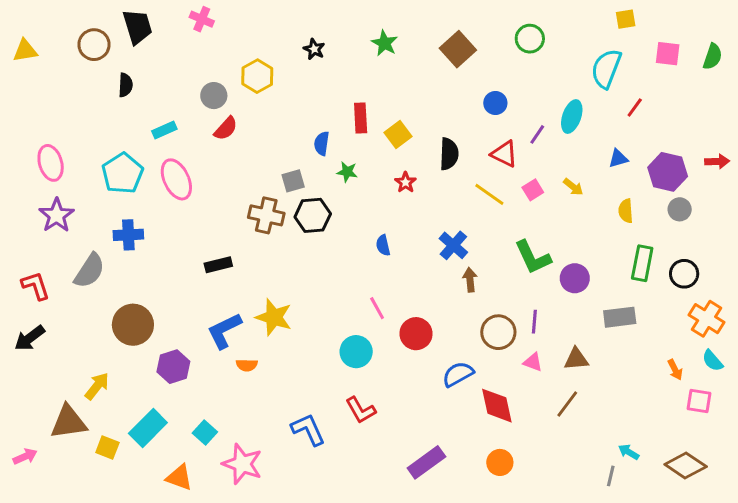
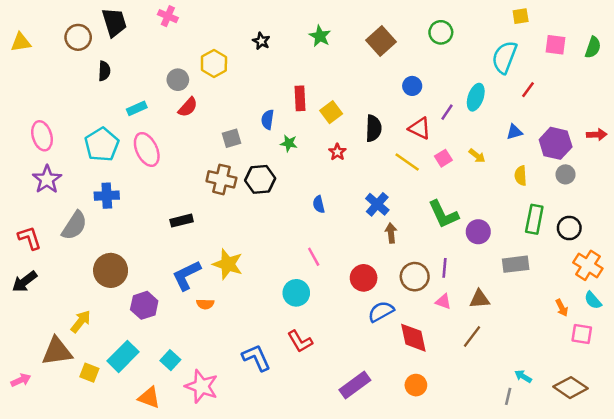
gray square: (293, 181) -> (231, 138), moved
red circle: (416, 334) -> (364, 278), moved

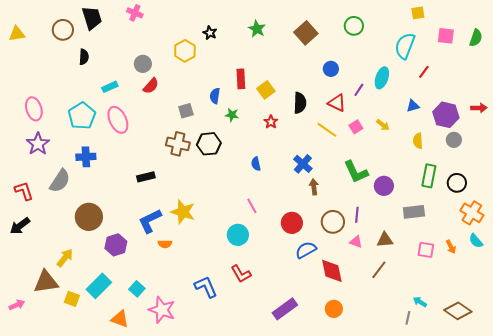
yellow hexagon: (214, 63) -> (185, 51), moved
pink square: (582, 334) -> (426, 250), moved

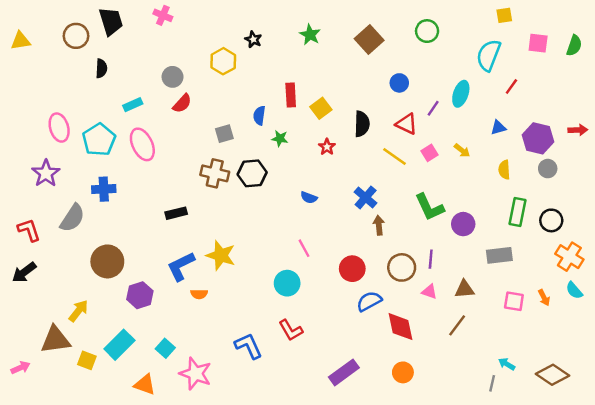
pink ellipse: (34, 109) -> (59, 128), moved
blue semicircle: (256, 164) -> (309, 198), turned -56

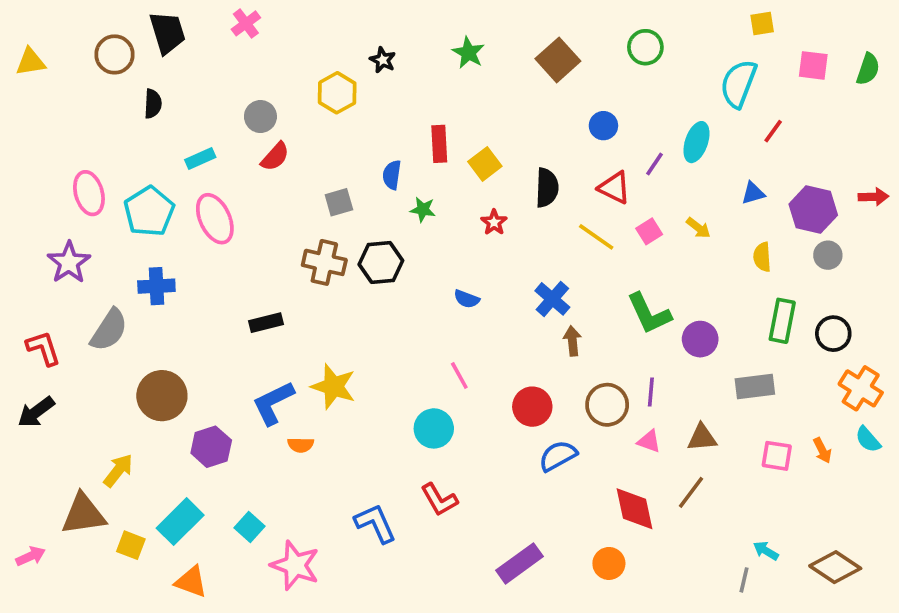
pink cross: (163, 15) -> (246, 23), turned 30
red diamond: (400, 327) -> (634, 509), moved
orange triangle: (145, 384) -> (191, 582), moved

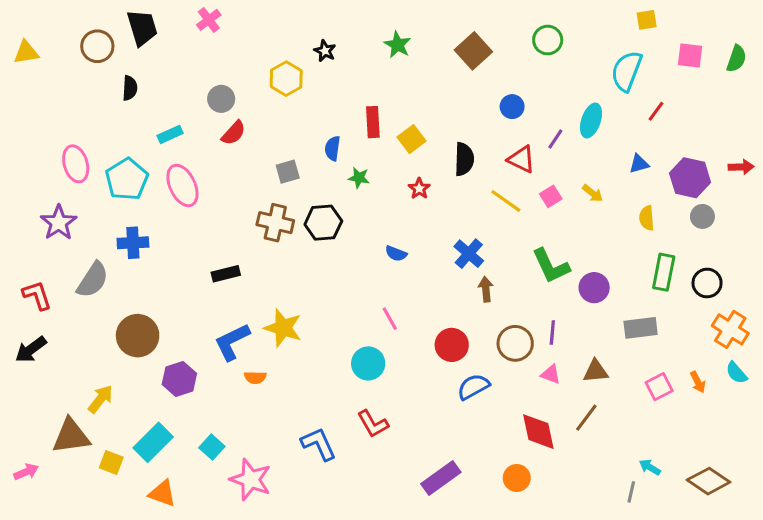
pink square: (777, 456) -> (659, 387), turned -36

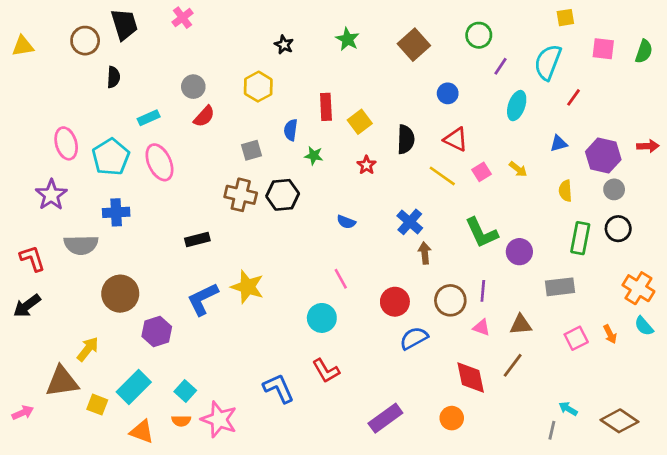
yellow hexagon: (286, 79) -> (258, 87), moved
purple line: (555, 139) -> (500, 66), moved
gray semicircle: (93, 280) -> (81, 245), turned 56
black circle: (707, 283) -> (618, 229), moved
orange semicircle: (255, 377) -> (181, 421), moved

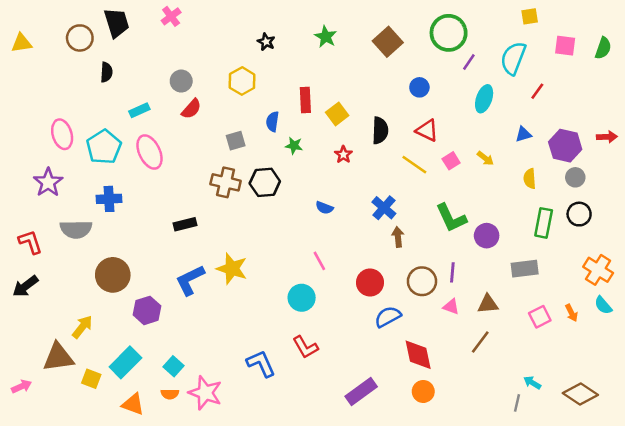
green circle: (479, 35) -> (449, 33), size x1.5
red diamond: (471, 377) -> (418, 355), moved

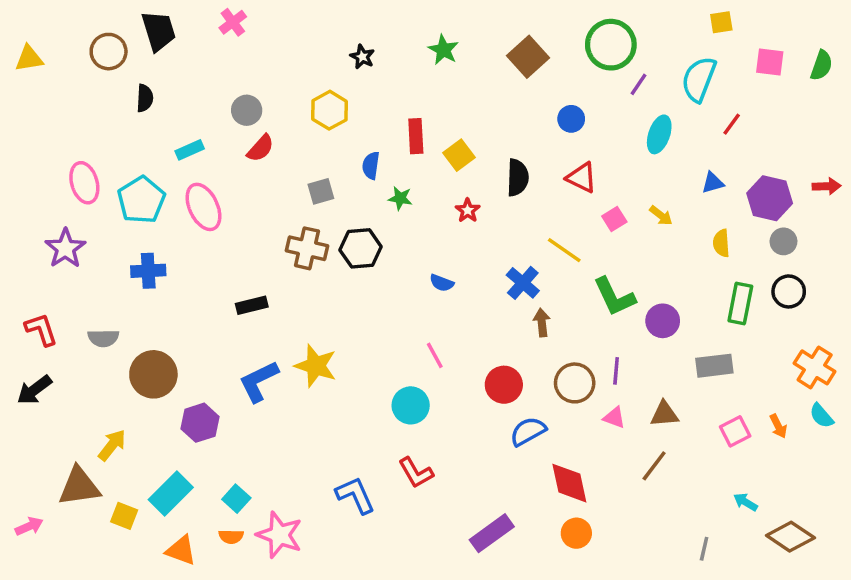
yellow line: (414, 165) -> (564, 250), moved
gray semicircle: (76, 229) -> (103, 338), moved, size x0.7
cyan arrow: (532, 383) -> (746, 502), moved

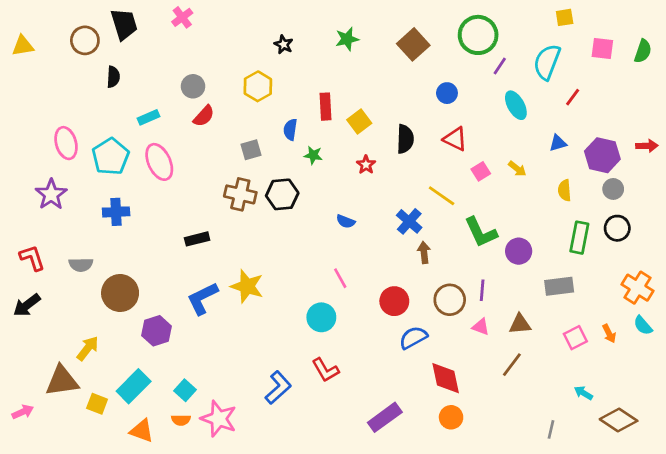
green star: (443, 50) -> (347, 39), turned 30
cyan ellipse: (659, 134) -> (516, 105), turned -48
blue L-shape: (355, 495) -> (278, 388), turned 72

